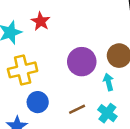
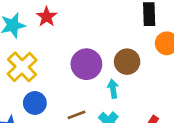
yellow cross: (23, 70) -> (22, 67), turned -36

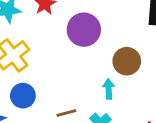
purple circle: (86, 64) -> (84, 30), moved

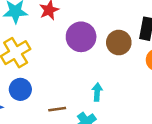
brown circle: (127, 61) -> (119, 43), moved

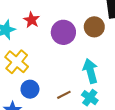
cyan arrow: (97, 92) -> (90, 71), size x1.6

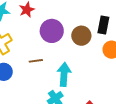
brown line: (64, 95) -> (36, 61), moved

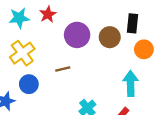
cyan arrow: (64, 74) -> (131, 83), moved

